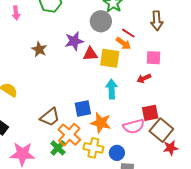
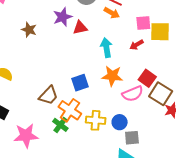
yellow square: (110, 58) -> (160, 32), moved
cyan arrow: (112, 89) -> (106, 48), moved
red square: (150, 113) -> (147, 78), turned -36
orange star: (101, 123) -> (112, 76), moved

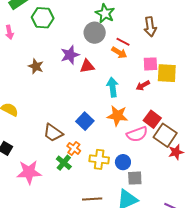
blue square: (80, 83) -> (85, 121), turned -30
brown trapezoid: (48, 95) -> (53, 133), turned 80
orange cross: (70, 110) -> (74, 148), size x0.6

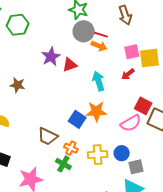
gray circle: (95, 33) -> (84, 31), moved
brown star: (36, 66) -> (17, 85), moved
orange star: (117, 116) -> (96, 111), moved

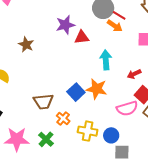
red arrow: (128, 74) -> (134, 74), moved
brown trapezoid: (48, 136) -> (43, 102), turned -45
green cross: (63, 164) -> (46, 139), moved

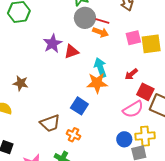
brown star: (26, 45) -> (21, 83), moved
orange star: (97, 89) -> (97, 83), moved
yellow cross: (88, 131) -> (145, 136), moved

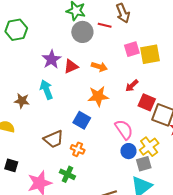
red line: (102, 21) -> (105, 25), moved
orange arrow: (101, 32) -> (99, 67), moved
cyan arrow: (100, 67) -> (46, 90), moved
pink semicircle: (133, 109) -> (124, 129), moved, turned -90
yellow cross: (145, 136) -> (149, 147), turned -30

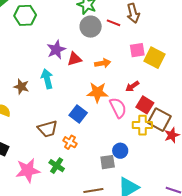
yellow square: (150, 54) -> (154, 58), turned 30
orange arrow: (99, 67) -> (103, 63), turned -35
pink semicircle: (124, 129) -> (118, 108), moved
yellow cross: (149, 147) -> (142, 125), moved, turned 30
gray square: (144, 164) -> (108, 162), moved

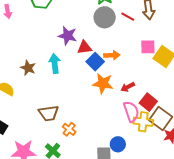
purple star: (56, 50) -> (68, 36), turned 30
red arrow: (132, 86) -> (128, 87), moved
pink semicircle: (118, 108) -> (131, 111), moved
blue square: (78, 114) -> (95, 62), moved

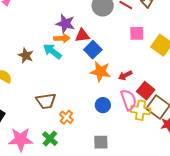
pink square: (148, 47) -> (137, 33), moved
orange arrow: (112, 55) -> (62, 38), moved
cyan arrow: (55, 64) -> (52, 51), turned -48
blue circle: (118, 144) -> (103, 105), moved

